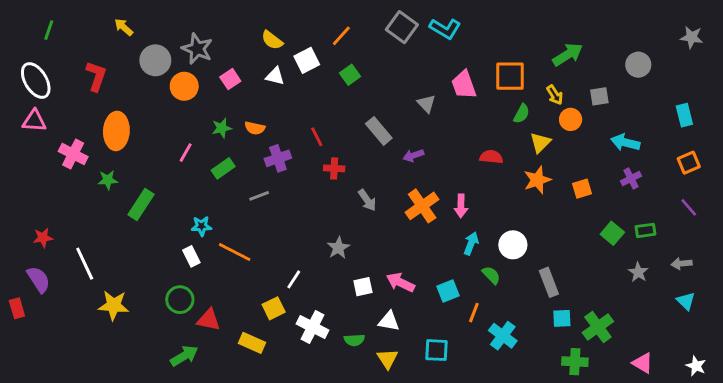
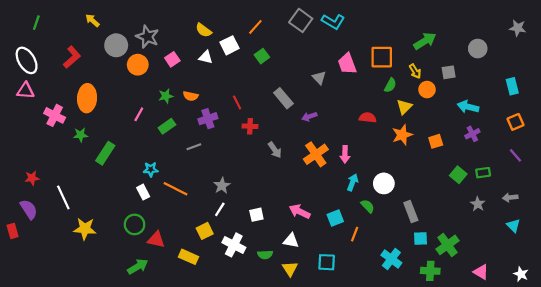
red L-shape: (96, 76) -> (72, 57), turned 30
gray star: (338, 248) -> (222, 186), moved
white square: (363, 287) -> (256, 215), moved
cyan cross: (503, 336) -> (391, 259), moved

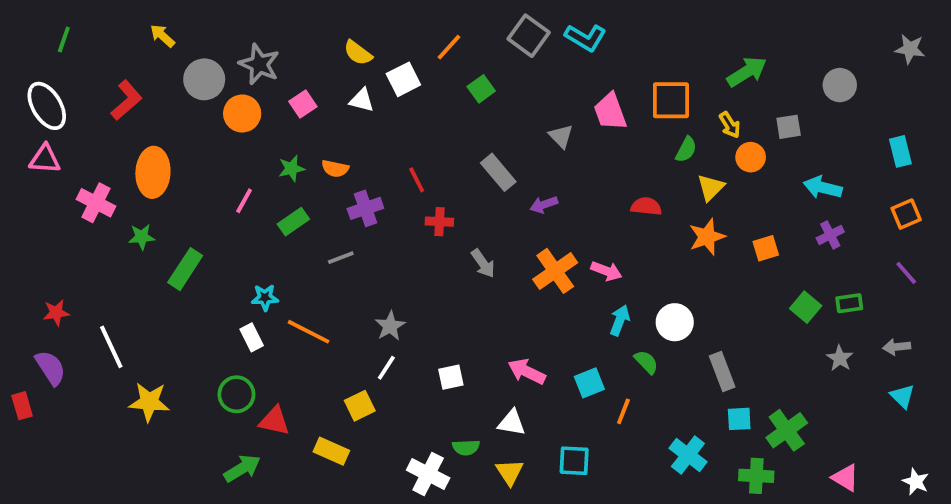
green square: (262, 56) -> (481, 89), moved
pink arrow: (345, 154) -> (606, 271), turned -70
white cross: (234, 245) -> (428, 474), moved

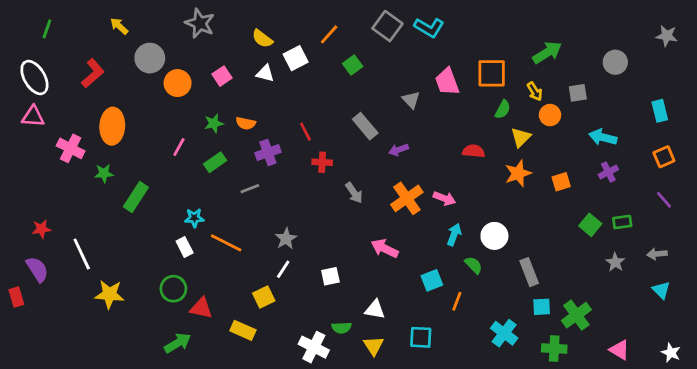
gray star: (259, 64) -> (200, 23), moved
pink arrow: (527, 372) -> (385, 248), moved

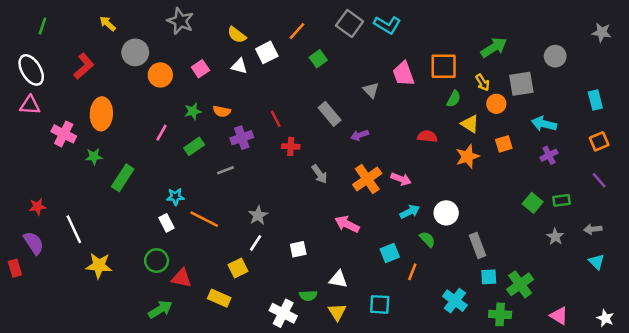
gray square: (578, 93) -> (521, 84), size x1.5
yellow triangle: (521, 137) -> (470, 124), turned -42
orange square: (561, 182) -> (504, 144), moved
cyan arrow: (454, 235) -> (410, 212), turned 42

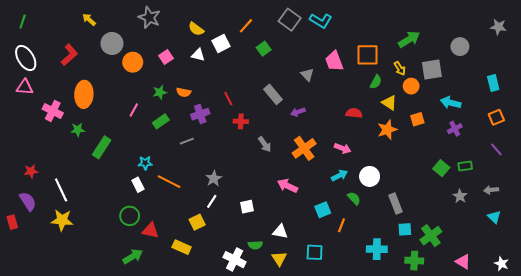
green line: (42, 26) -> (23, 22), moved
pink arrow: (401, 179) -> (343, 148), moved
yellow star: (99, 266) -> (62, 220), moved
cyan cross: (455, 301) -> (377, 249), turned -36

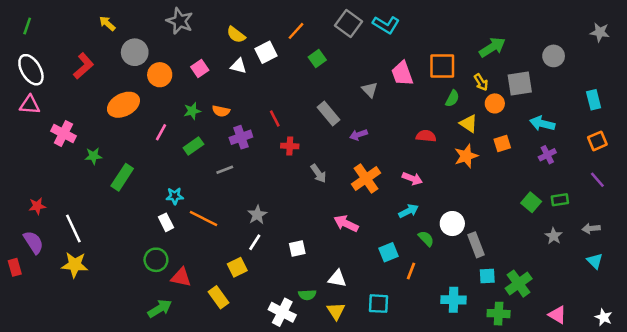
orange ellipse: (84, 94) -> (123, 105), moved, turned 60
white circle: (370, 176) -> (452, 224), moved
yellow rectangle: (182, 247) -> (218, 297), turned 30

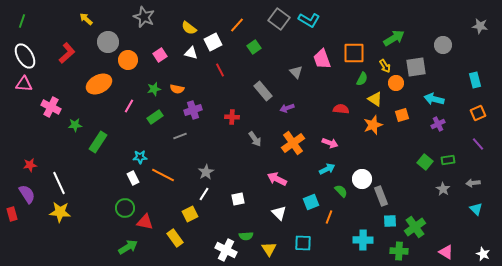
red line: (275, 118) -> (220, 70), moved
white triangle: (337, 279) -> (279, 213), moved, turned 35

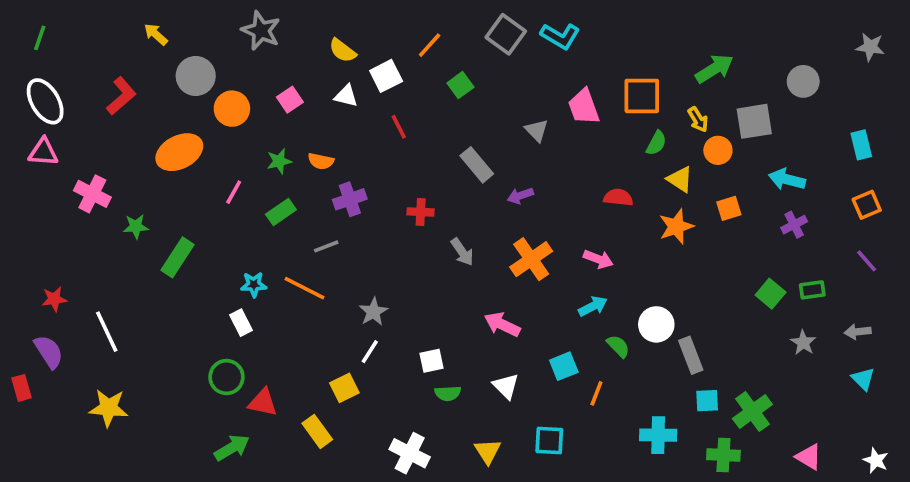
orange line: (163, 175) -> (304, 288), moved
yellow star: (60, 212) -> (109, 408), moved
green semicircle: (246, 236) -> (448, 393), moved

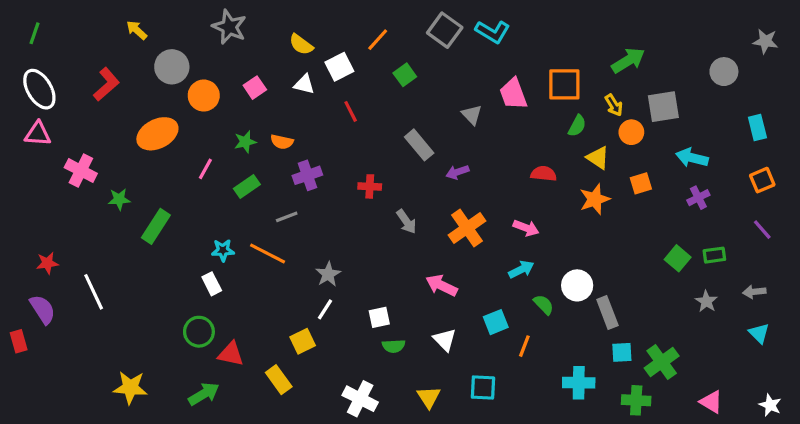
gray circle: (803, 81) -> (724, 72), moved
yellow star: (109, 408) -> (130, 388), moved

